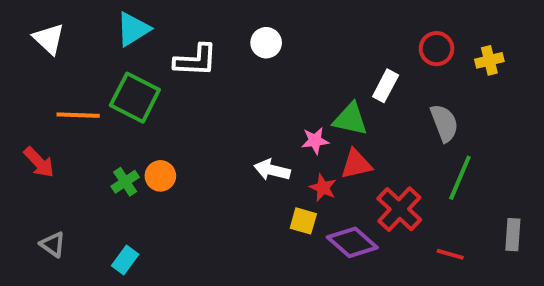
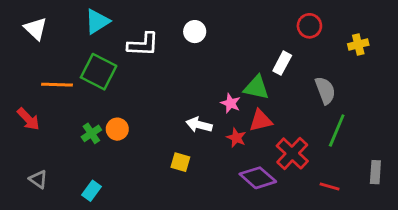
red circle: (436, 49) -> (309, 26), moved
pink star: (315, 141) -> (231, 103), turned 30
yellow square: (303, 221) -> (180, 162), moved

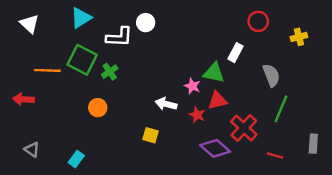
white circle: (195, 32) -> (146, 23), moved
red arrow: (28, 119) -> (23, 99), turned 138
green cross: (91, 133) -> (110, 72), moved

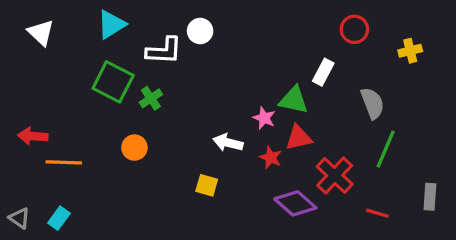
orange line: (47, 70) -> (64, 162), moved
gray triangle: (32, 150) -> (20, 218), moved
cyan rectangle: (76, 159) -> (59, 218), moved

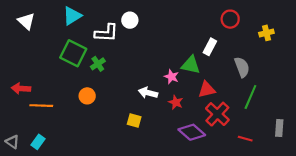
red triangle: (299, 138) -> (207, 90), moved

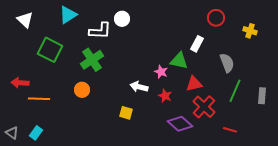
yellow cross: (266, 33) -> (250, 31), turned 32
green square: (73, 53) -> (50, 50), moved
green cross: (98, 64) -> (92, 60), size x1.6
gray rectangle: (279, 128) -> (262, 96), moved

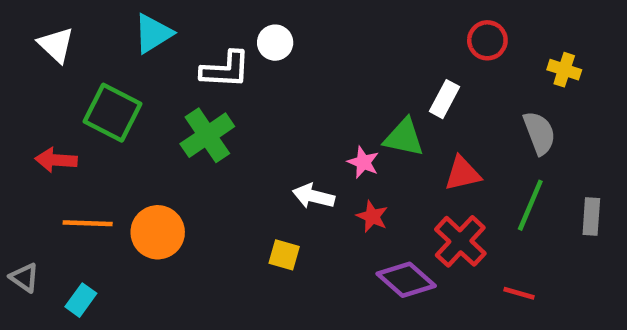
gray semicircle: (227, 63) -> (539, 133), moved
red arrow: (20, 83) -> (56, 160), moved
red triangle: (194, 84) -> (463, 174), moved
orange circle: (82, 90) -> (158, 232), moved, size x1.5
gray triangle: (12, 133) -> (24, 277), moved

